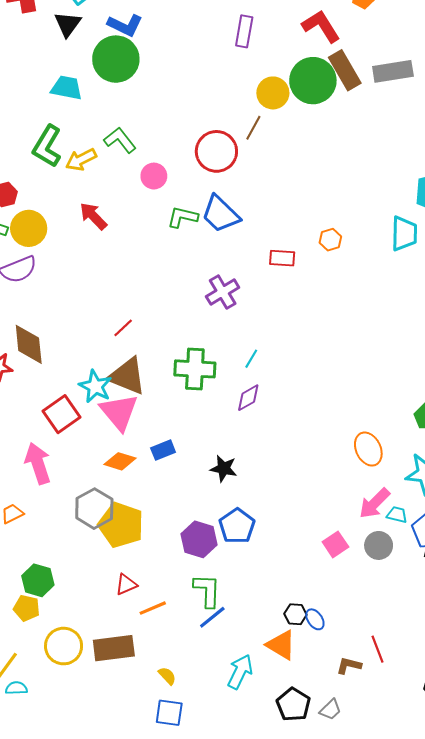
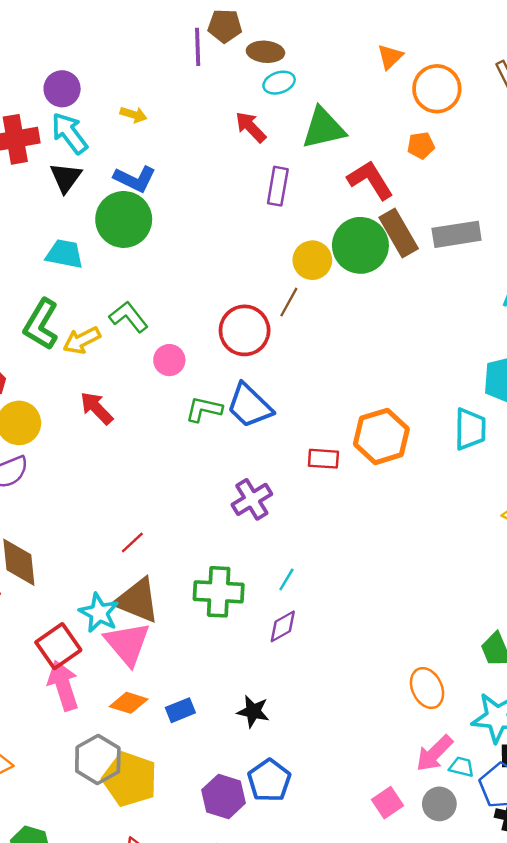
orange hexagon: (330, 240) -> (381, 436), size x2.0
blue rectangle: (163, 450) -> (180, 710), moved
pink arrow: (38, 463) -> (63, 686), moved

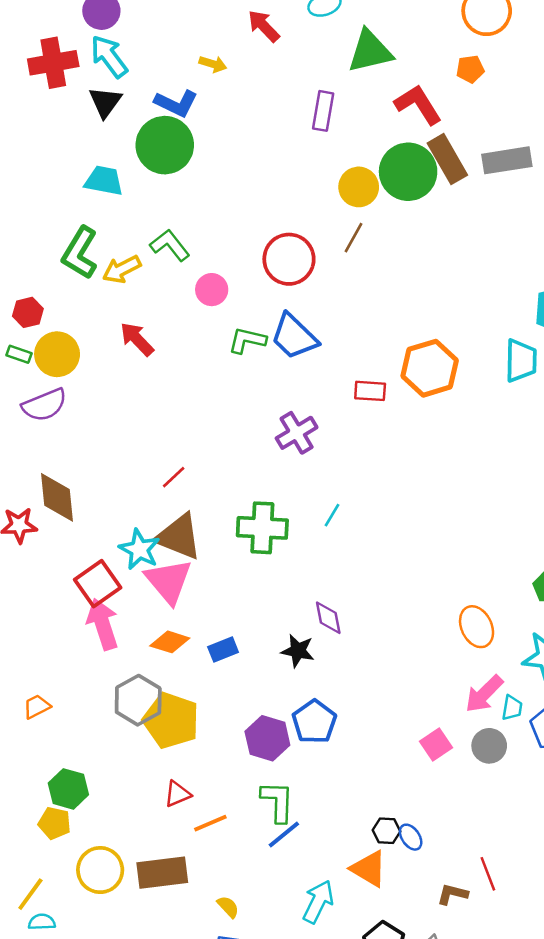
yellow arrow: (134, 115) -> (213, 64), moved
red arrow: (251, 127) -> (264, 26), moved
brown line: (289, 302) -> (354, 238), moved
purple diamond: (283, 626) -> (328, 618), moved, turned -72
cyan trapezoid: (462, 767) -> (512, 708), turned 85

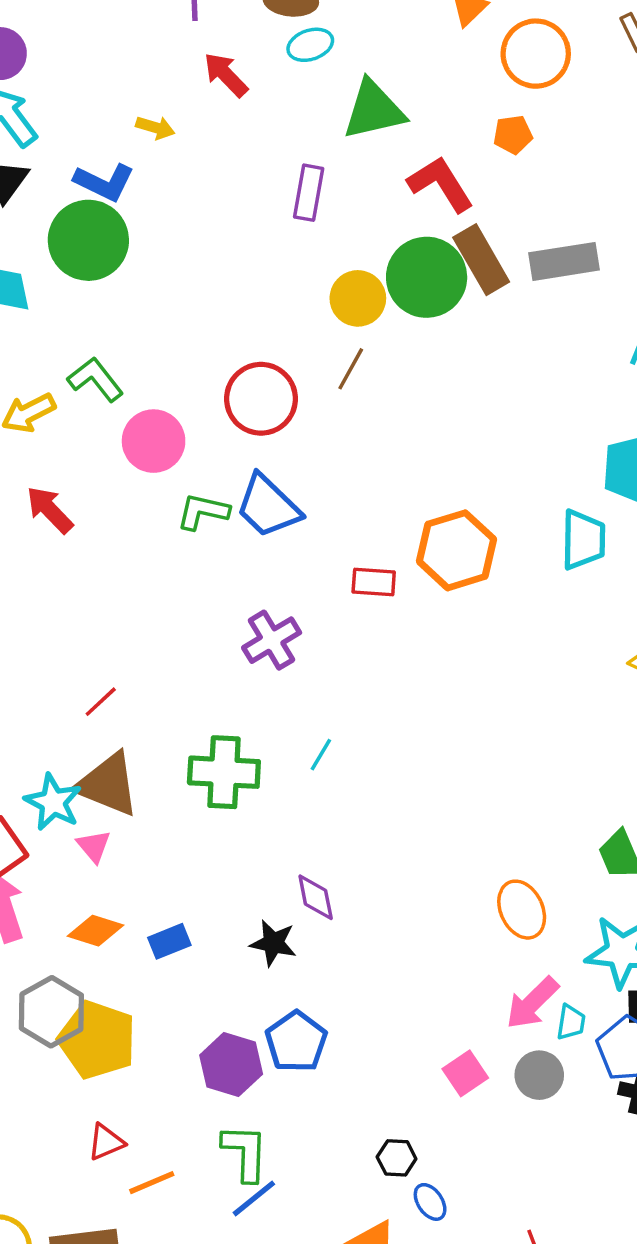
pink circle: (212, 290) -> (154, 441), size x1.4
pink triangle: (169, 581) -> (94, 846), size x0.5
black hexagon: (387, 831) -> (397, 1158), moved

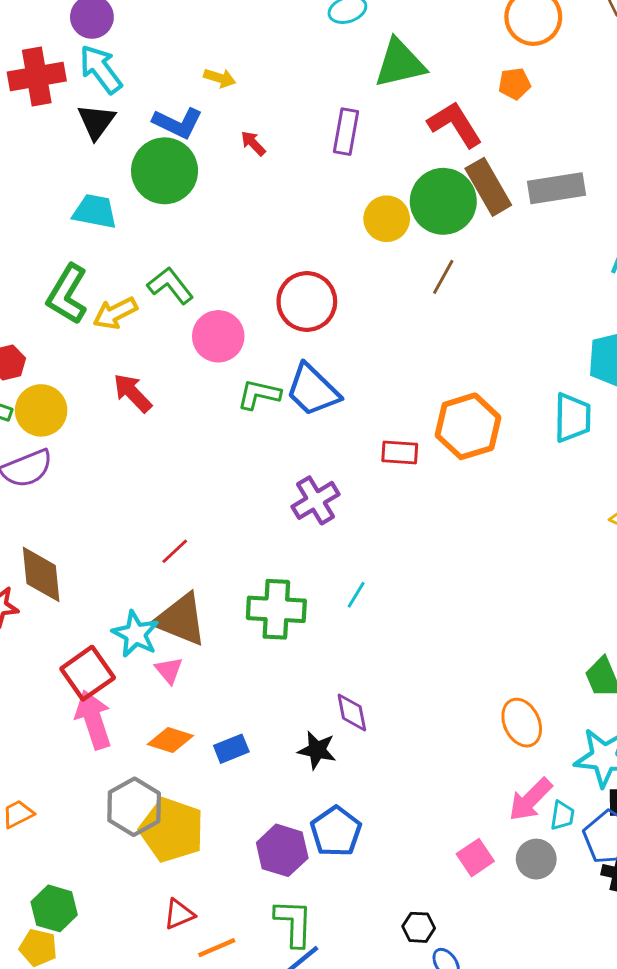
red arrow: (226, 75) -> (253, 143), moved, size x0.7
brown line: (351, 369) -> (443, 277), moved

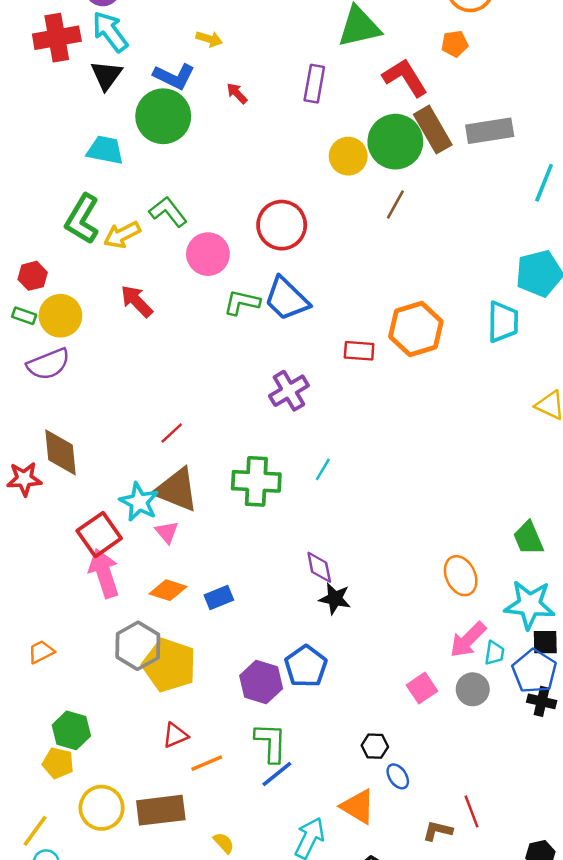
black star: (317, 750) -> (335, 599), moved

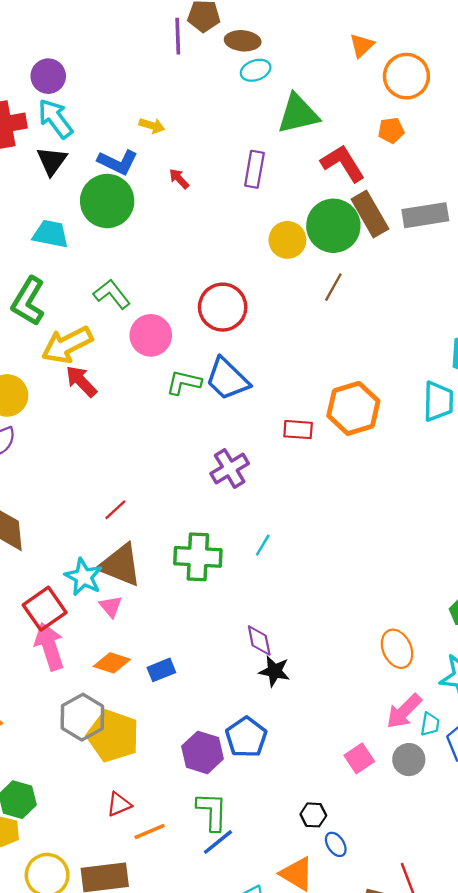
yellow arrow: (122, 235) -> (67, 345), moved, size x1.4

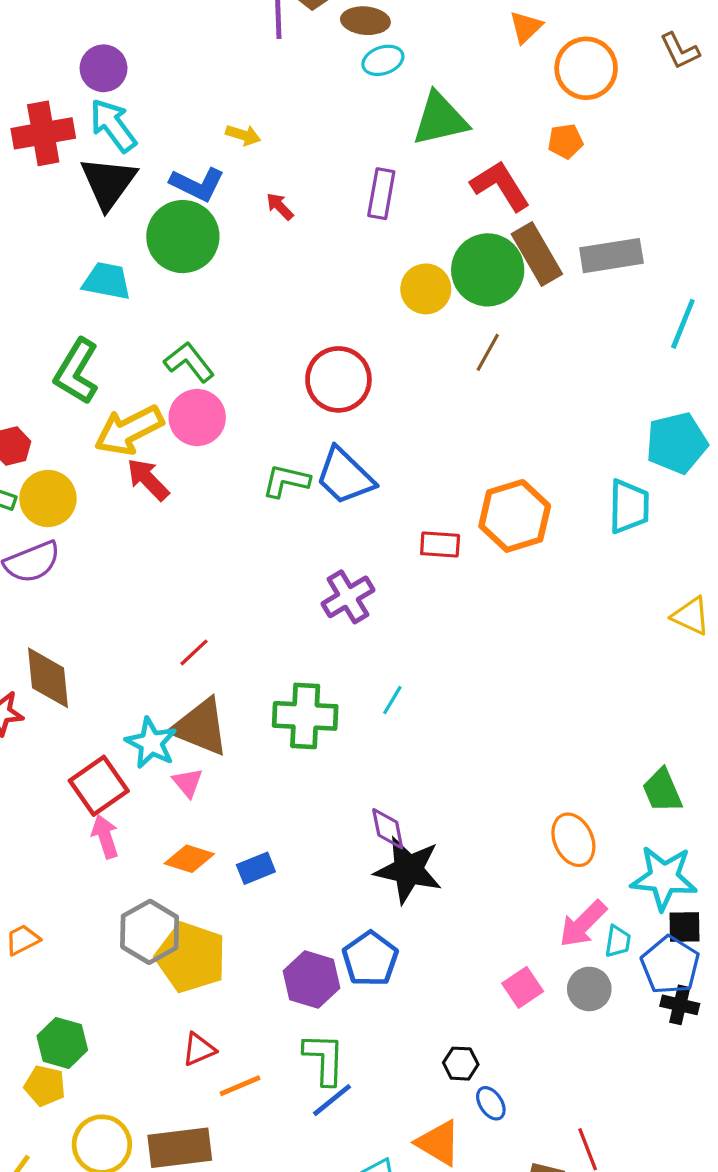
black triangle: (52, 161) -> (108, 183), size x1.4
pink circle: (151, 335) -> (197, 418), moved
pink arrow: (49, 646) -> (105, 837), size x0.7
black star: (274, 671) -> (408, 870), size x1.6

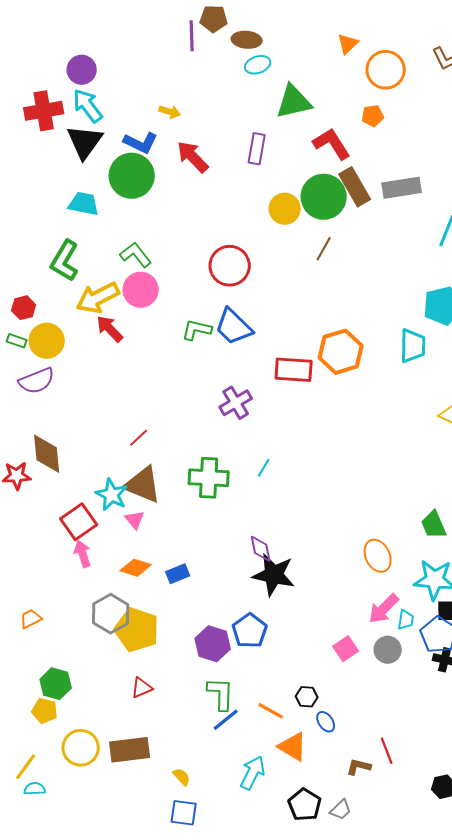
red arrow: (280, 206) -> (193, 157), size x1.8
red rectangle: (440, 545) -> (294, 370), size x1.5
orange line: (240, 1086) -> (271, 711), moved, turned 52

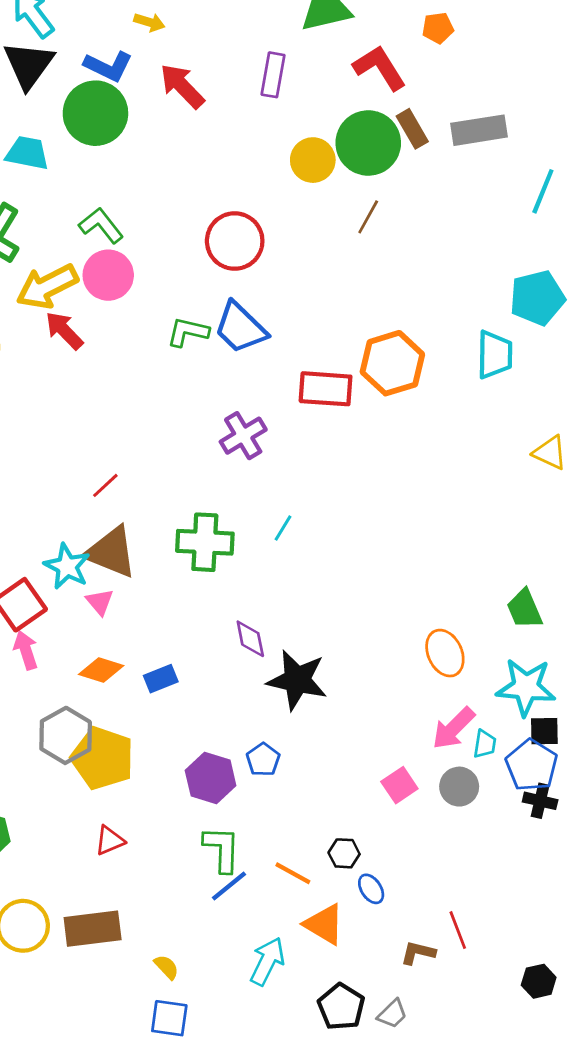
brown rectangle: (355, 187) -> (412, 129), size x0.7
purple diamond: (261, 549) -> (250, 639), moved
blue pentagon: (250, 631) -> (263, 760), size x0.7

